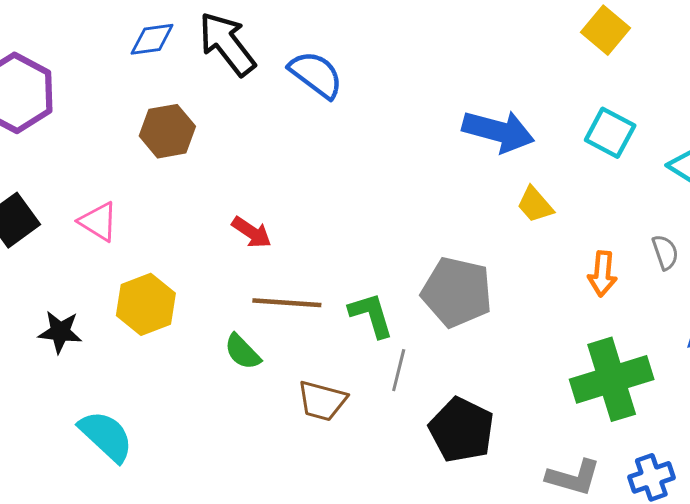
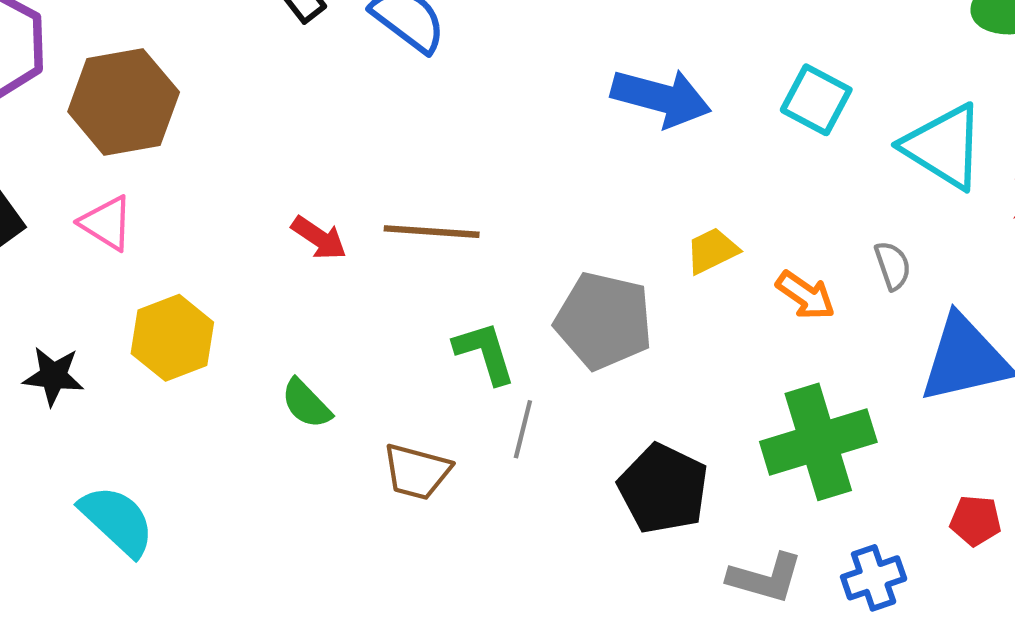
brown hexagon: (167, 131) -> (124, 102), moved, size x1.4
yellow trapezoid: (535, 205) -> (712, 251), moved, turned 105
orange arrow: (602, 274) -> (806, 295), turned -60
brown line: (287, 303) -> (432, 232), moved
black pentagon: (461, 430) -> (663, 489), moved

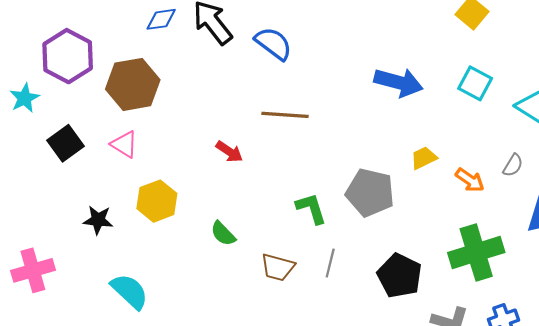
brown line: (432, 232) -> (285, 115), moved
gray semicircle: (893, 266) -> (513, 165), turned 50
gray line: (523, 429) -> (330, 263), moved

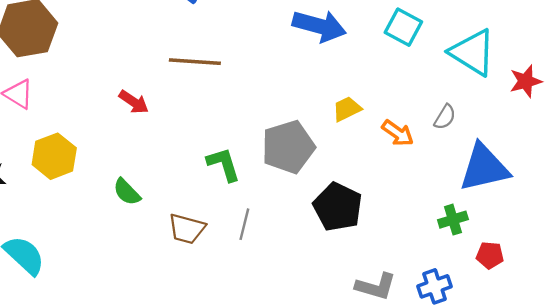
gray pentagon: (370, 193) -> (288, 147), turned -30
green cross: (476, 253) -> (453, 220), moved, size x0.5
black pentagon: (400, 276) -> (338, 207), moved

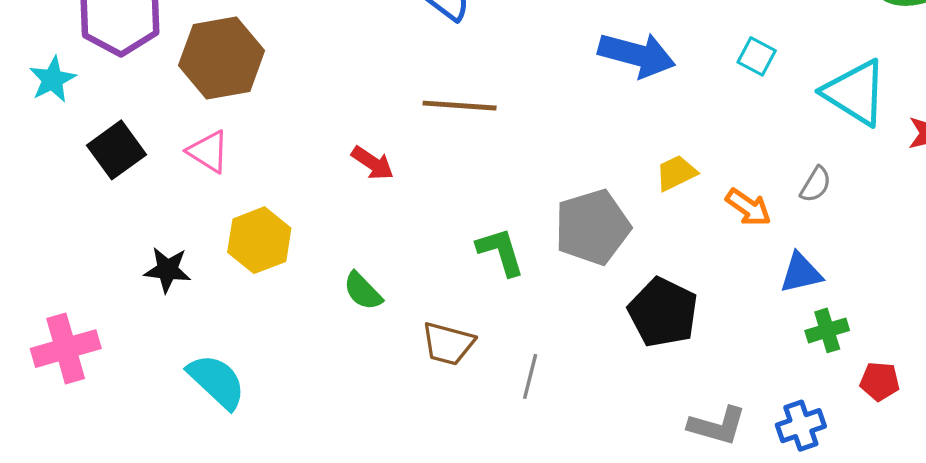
cyan square: (403, 27) -> (757, 56), size x0.7
blue triangle: (484, 168) -> (801, 273), moved, size x0.6
gray line: (244, 224) -> (530, 376), moved

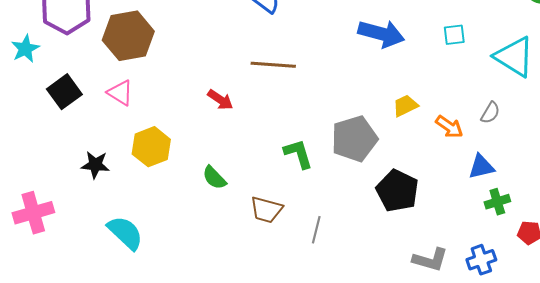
cyan square: (757, 56) -> (454, 35), turned -35

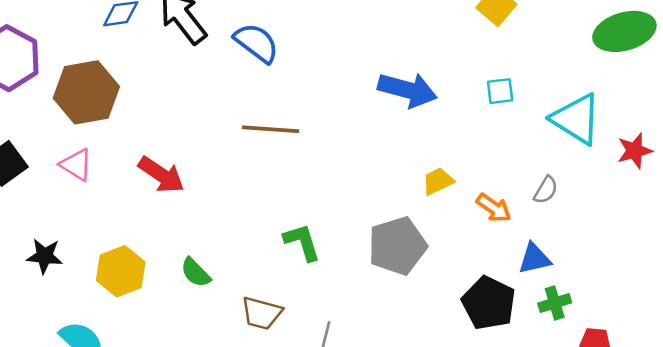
red arrow: (220, 100) -> (161, 175), moved, size x1.4
gray pentagon: (354, 139) -> (397, 246), moved
yellow hexagon: (151, 147) -> (121, 271), moved
black pentagon: (397, 191) -> (489, 303), moved

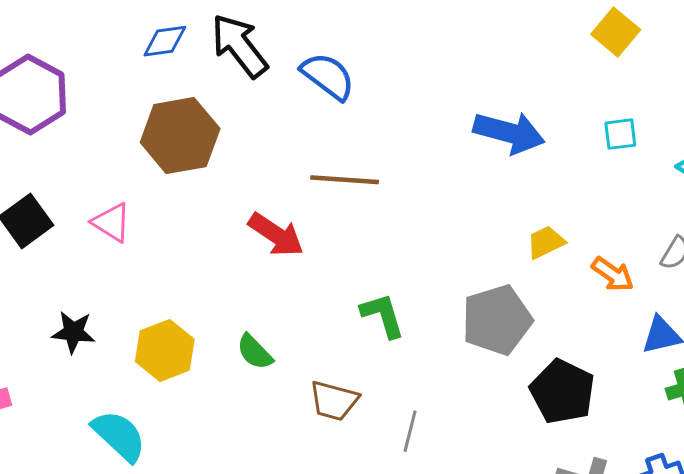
brown hexagon: (86, 92) -> (180, 136), moved
red arrow: (161, 175) -> (276, 235), moved
black pentagon: (489, 303) -> (562, 392), moved

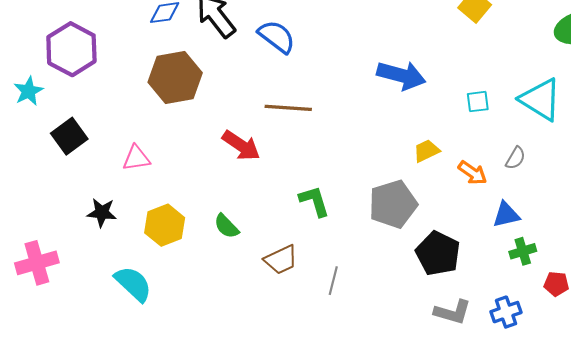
cyan square: (620, 134) -> (478, 102), moved
pink triangle: (111, 222) -> (136, 158), moved, turned -40
brown trapezoid: (334, 401) -> (281, 260), turned -40

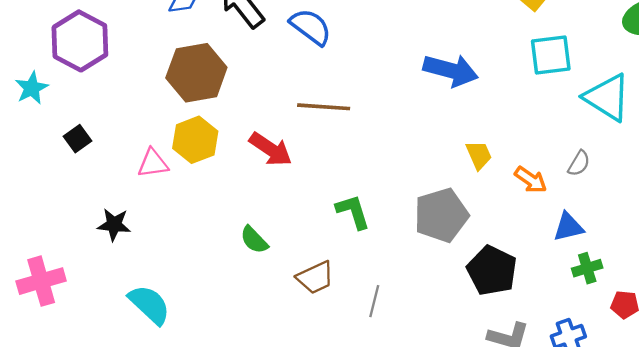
cyan square: (478, 102) -> (551, 55), moved, size x1.6
black square: (69, 136) -> (78, 139), size x0.7
yellow trapezoid: (426, 151) -> (479, 155), turned 92
yellow hexagon: (165, 225) -> (195, 140), moved

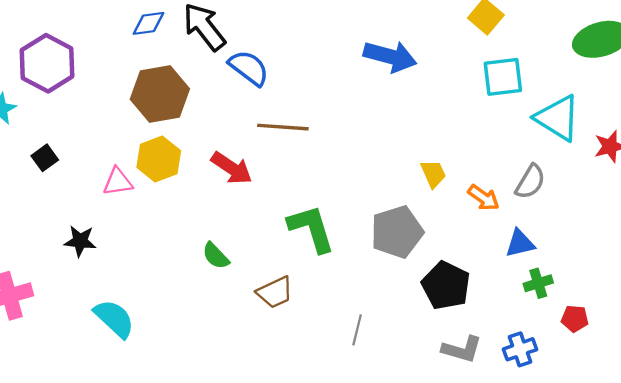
blue semicircle: (311, 27) -> (249, 68), moved
blue arrow: (451, 70) -> (390, 56), moved
gray semicircle: (579, 163) -> (530, 182), size x1.4
green L-shape: (353, 212) -> (311, 229), size x1.4
gray line: (374, 301) -> (357, 330), moved

